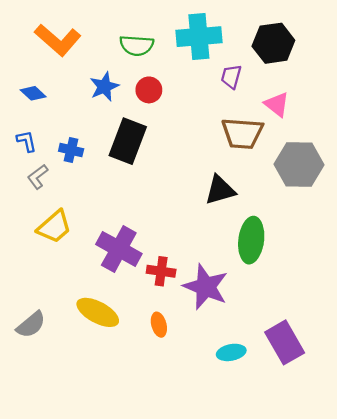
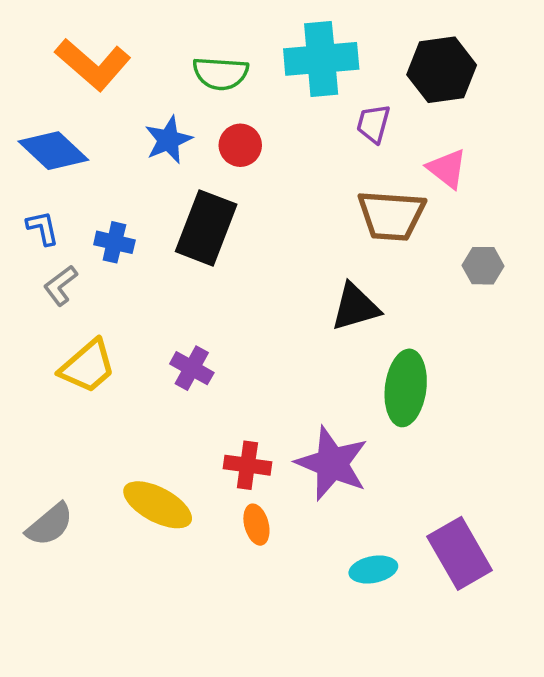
blue diamond: (33, 93) -> (53, 151), size x1.6
gray hexagon: (299, 164) -> (483, 266), size x0.5
purple cross: (119, 249) -> (192, 368), moved, size x0.6
red cross: (161, 271) -> (247, 465), moved

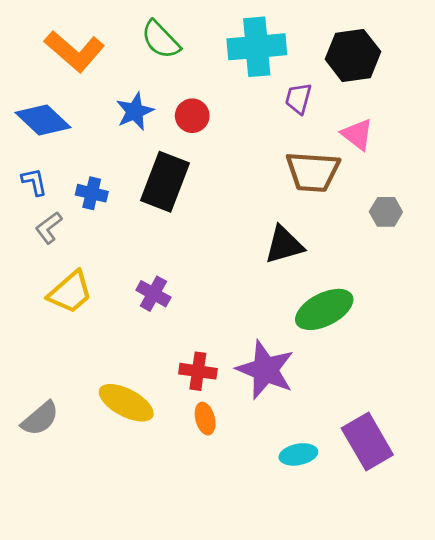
green semicircle: (221, 73) -> (161, 40), moved, turned 42
green ellipse: (406, 388) -> (324, 309), turned 56

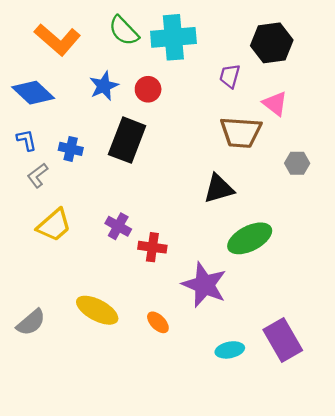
cyan cross: (257, 47) -> (173, 37), moved
red cross: (198, 371) -> (152, 247), moved
orange ellipse: (205, 419) -> (158, 322), turned -30

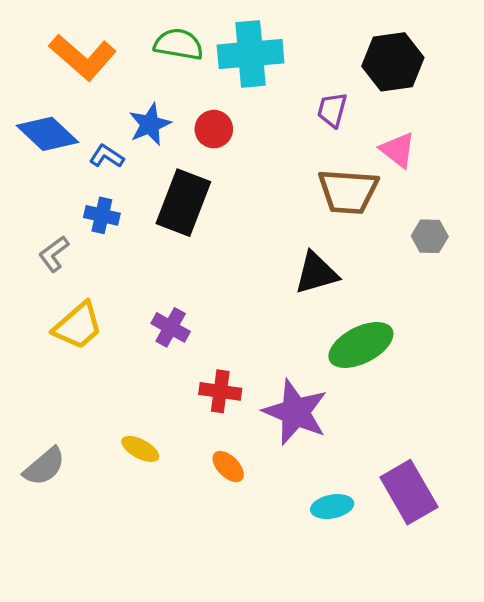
green semicircle: (124, 31) -> (179, 44), turned 144
blue L-shape: (26, 140) -> (107, 156), moved, turned -45
red cross: (152, 247) -> (220, 391), moved
yellow ellipse: (97, 310) -> (140, 449), size x0.6

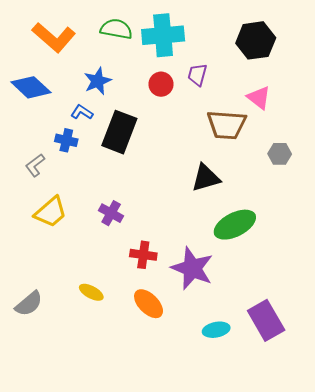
purple trapezoid: (332, 110) -> (197, 75), moved
red circle: (214, 129) -> (161, 84), moved
blue L-shape: (107, 156) -> (82, 112), moved
orange ellipse: (228, 467) -> (149, 304), size x1.4

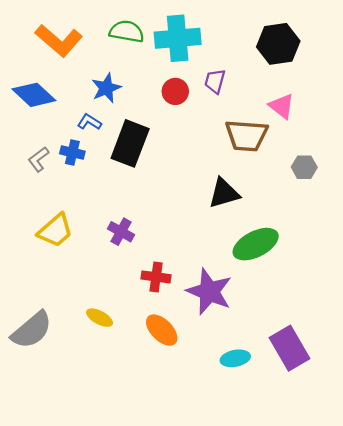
gray L-shape: (35, 165) -> (38, 159), moved
gray semicircle: (29, 304) -> (32, 330), size x1.4

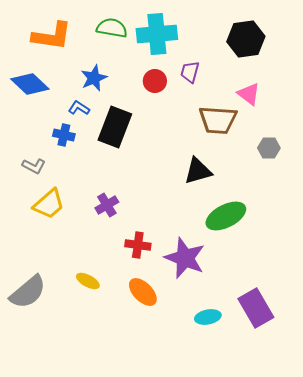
orange L-shape: (59, 41) -> (52, 36), turned -33
gray L-shape: (38, 159) -> (34, 166), moved, turned -115
purple cross: (121, 232) -> (107, 205), turned 30

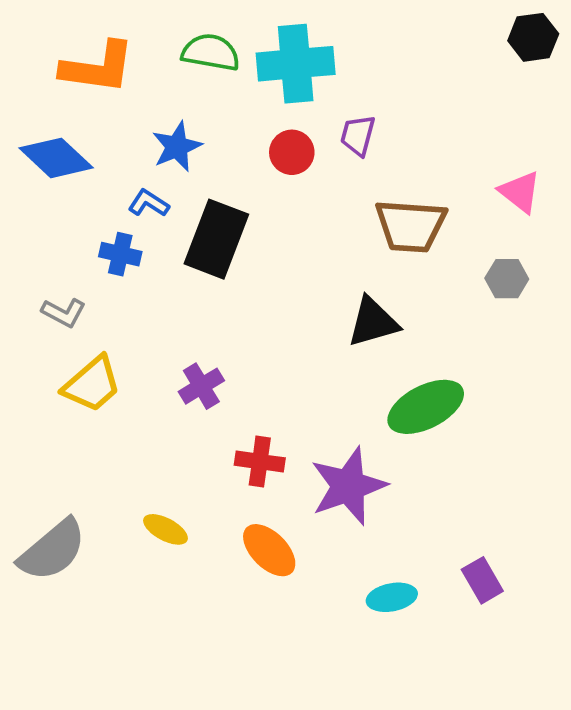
black hexagon: (246, 39) -> (533, 37), moved, size x0.7
pink triangle: (249, 94) -> (520, 192), moved
purple star: (185, 258) -> (348, 486), turned 30
purple rectangle: (256, 308) -> (482, 580), size x0.6

